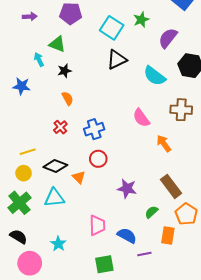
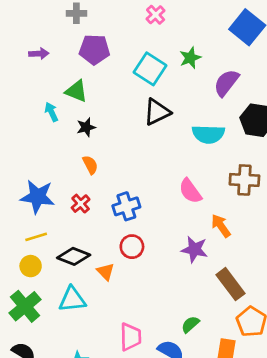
cyan semicircle: (155, 76) -> (208, 134), turned -35
blue star: (21, 86) -> (38, 197), moved, size x1.4
purple star: (127, 188) -> (194, 249), moved
green semicircle: (151, 212) -> (190, 324), moved

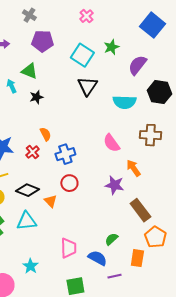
gray cross: (76, 13) -> (29, 15), turned 32
black triangle: (157, 112) -> (87, 86), turned -30
orange semicircle: (90, 165) -> (45, 134), moved

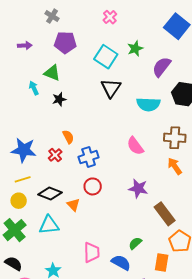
orange arrow: (133, 168) -> (175, 166), moved

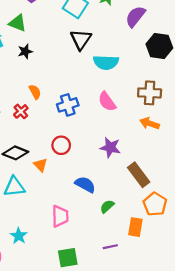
cyan semicircle: (148, 104) -> (106, 62), moved
blue cross: (89, 157) -> (68, 105), moved
orange arrow: (175, 166) -> (150, 123), turned -36
blue semicircle: (121, 263) -> (85, 185), moved

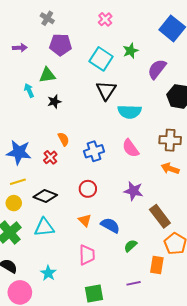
green triangle: (18, 23) -> (47, 75), turned -30
orange triangle: (40, 165) -> (85, 220), moved

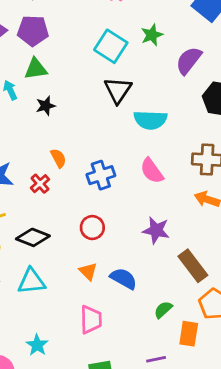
purple pentagon: (60, 45) -> (33, 31), moved
green semicircle: (131, 246) -> (163, 310), moved

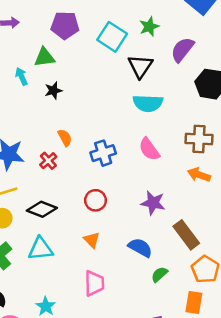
purple pentagon: (33, 31) -> (65, 25), moved
black triangle: (118, 90) -> (140, 66), moved
blue semicircle: (124, 279) -> (140, 248), moved
orange rectangle: (189, 334) -> (194, 302), moved

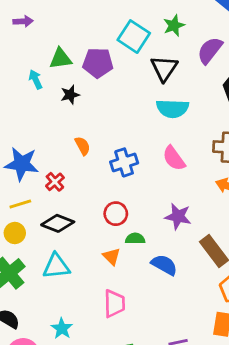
purple pentagon: (65, 25) -> (98, 63), moved
red cross: (48, 161) -> (55, 182), moved
green semicircle: (159, 274) -> (135, 239), moved, turned 42

